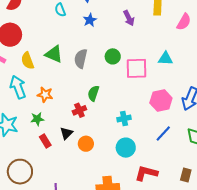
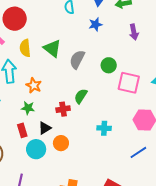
green star: (37, 119) -> (28, 108), moved
cyan circle: (126, 148) -> (36, 149), moved

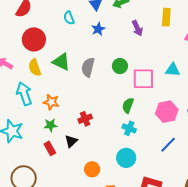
red circle: (15, 19) -> (34, 39), moved
green semicircle: (81, 96) -> (128, 105), moved
cyan cross: (104, 128) -> (129, 128), turned 32
orange circle: (61, 143) -> (92, 169), moved
cyan circle: (36, 149) -> (126, 158), moved

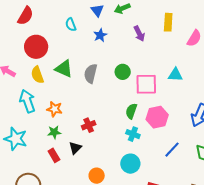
pink hexagon: (167, 112) -> (157, 117), moved

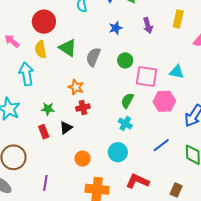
blue star: (100, 35) -> (116, 28), moved
orange star: (55, 109) -> (76, 87), moved
pink hexagon: (157, 117) -> (164, 101), moved

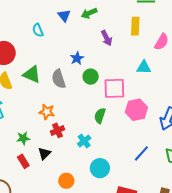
blue star: (116, 28) -> (77, 58), moved
gray semicircle: (93, 57) -> (59, 79), turned -30
cyan triangle: (177, 72) -> (144, 67), moved
cyan cross: (125, 124) -> (84, 141), moved, turned 32

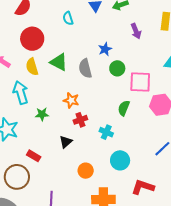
green star: (23, 138) -> (42, 114), moved
cyan cross: (84, 141) -> (106, 132), turned -32
red rectangle: (23, 161) -> (34, 156), moved, turned -32

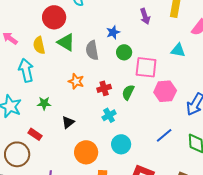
red circle: (32, 39) -> (54, 17), moved
green star: (42, 114) -> (44, 103), moved
red cross: (80, 120) -> (104, 88), moved
cyan cross: (106, 132) -> (109, 115), turned 32
orange circle: (86, 171) -> (86, 152), size x1.5

